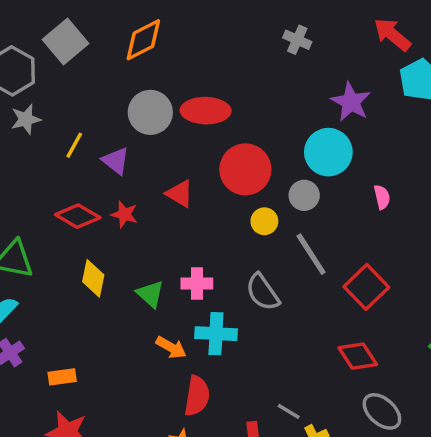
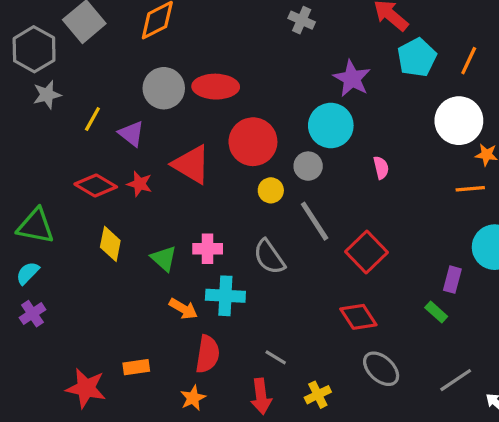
red triangle: (180, 194) -> (191, 164), size x1.5
orange rectangle: (62, 377) -> (136, 367), moved
gray line: (289, 411) -> (276, 357), moved

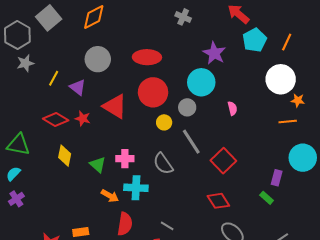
red ellipse: (216, 87) -> (147, 57), moved

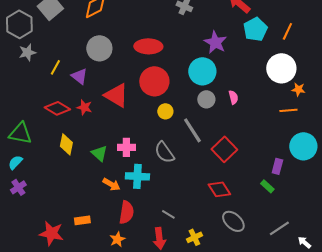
gray circle: (187, 107) -> (206, 99), moved

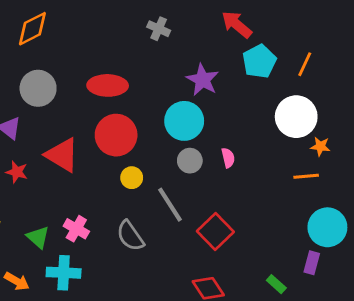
pink cross: (126, 147) -> (76, 229), turned 30
purple rectangle: (277, 166) -> (312, 263), moved
cyan cross: (137, 176) -> (64, 273), moved
orange arrow: (111, 184) -> (17, 281), moved

